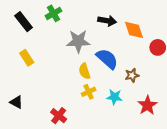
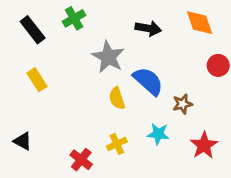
orange diamond: (134, 30) -> (200, 23), moved
gray star: (78, 41) -> (108, 57), turned 30
yellow cross: (89, 92) -> (117, 144), moved

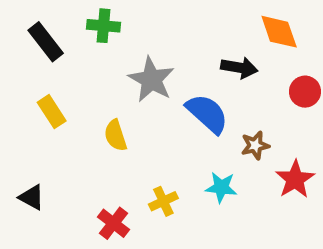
green cross: (74, 18) -> (104, 26), turned 35
black arrow: (148, 28) -> (239, 68), moved
yellow semicircle: (117, 98) -> (115, 135), moved
red star: (204, 145) -> (295, 179), moved

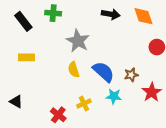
black arrow: (239, 68) -> (111, 14), moved
yellow rectangle: (52, 112) -> (26, 57), turned -56
blue semicircle: (207, 114) -> (103, 72), moved
yellow semicircle: (115, 135) -> (74, 70), moved

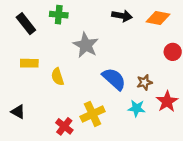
orange diamond: (144, 16) -> (158, 18), turned -60
yellow semicircle: (74, 70) -> (58, 77), moved
cyan star: (114, 96) -> (137, 108), moved
yellow cross: (84, 104) -> (93, 114), size x1.5

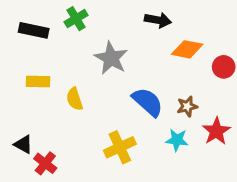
green cross: (59, 15) -> (76, 19), turned -36
orange diamond: (158, 18) -> (187, 49), moved
black rectangle: (26, 24) -> (34, 30), turned -40
red cross: (64, 126) -> (45, 163), moved

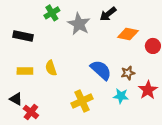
black arrow: (158, 20) -> (108, 14), turned 132
black rectangle: (34, 30) -> (23, 36), moved
gray star: (111, 58) -> (79, 24), moved
yellow rectangle: (38, 81) -> (25, 71), moved

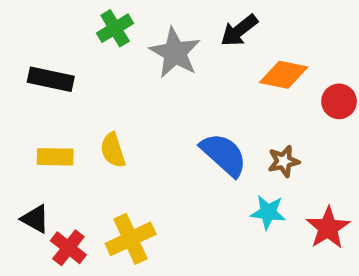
red star: (148, 90) -> (328, 228), moved
yellow cross: (82, 101) -> (131, 239), moved

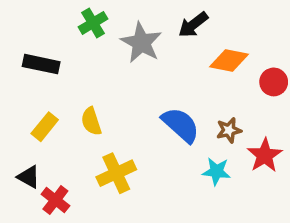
yellow rectangle: (55, 157) -> (45, 127), turned -52
red star: (328, 228) -> (265, 155), moved
yellow cross: (131, 239) -> (116, 173), moved

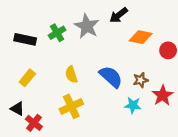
green cross: (93, 23) -> (57, 33), moved
yellow semicircle: (91, 121) -> (71, 75), moved

